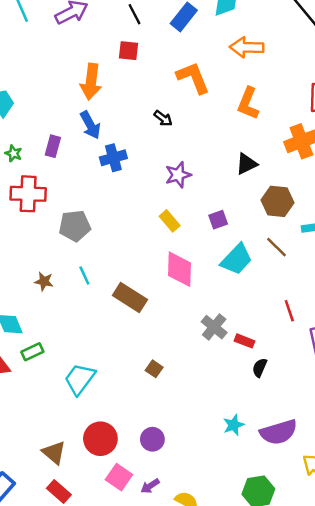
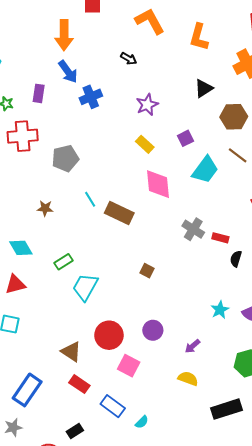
cyan line: (84, 275) -> (90, 199), moved
green rectangle: (32, 352) -> (64, 262), moved
purple arrow: (150, 486) -> (192, 346), moved

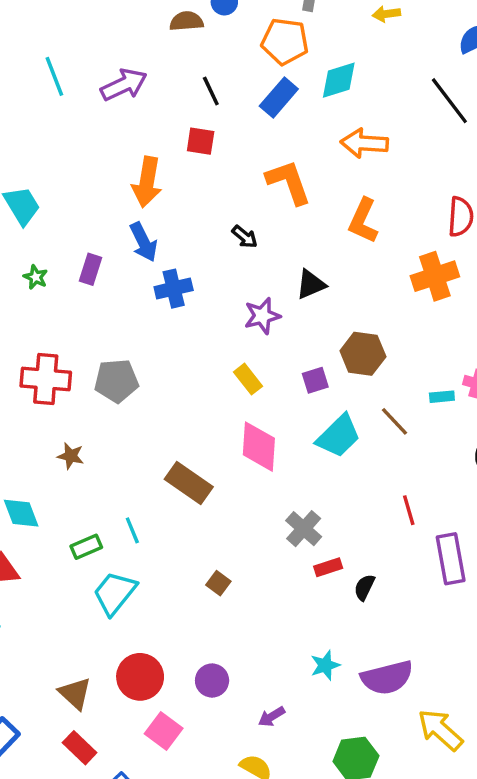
black triangle: (204, 88) -> (311, 284), moved
brown hexagon: (234, 117) -> (363, 354), moved
red cross: (23, 136) -> (46, 379), moved
cyan line: (90, 199) -> (132, 530), moved
red rectangle: (220, 238) -> (328, 567), moved, turned -42

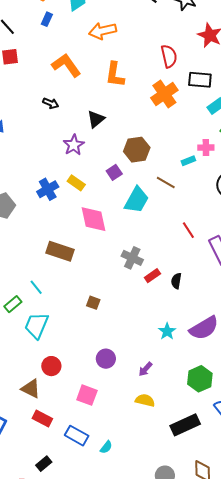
blue rectangle: (279, 97) -> (47, 19), size x0.6
blue cross: (174, 289) -> (48, 189), moved
red circle: (140, 677) -> (51, 366), moved, size x0.7

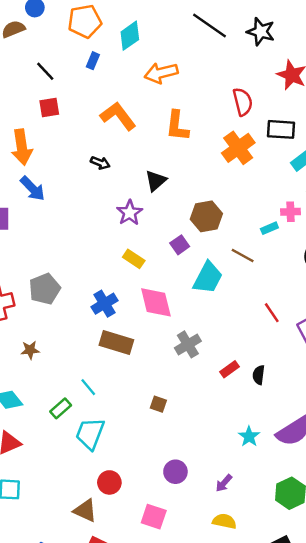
blue cross: (48, 189) -> (105, 304), moved
gray cross: (132, 258) -> (188, 344), moved, turned 35

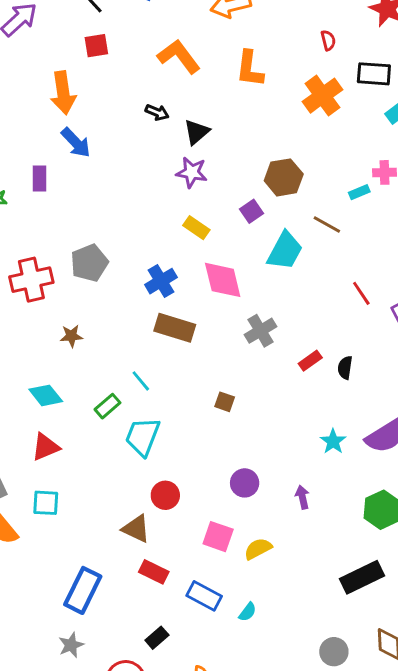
red semicircle: (243, 102) -> (328, 40), size x0.6
black triangle: (156, 181) -> (197, 132), moved
purple star: (130, 213) -> (192, 172), turned -30
purple arrow: (224, 483) -> (302, 497), turned 126
yellow semicircle: (224, 521) -> (258, 549), moved, turned -40

